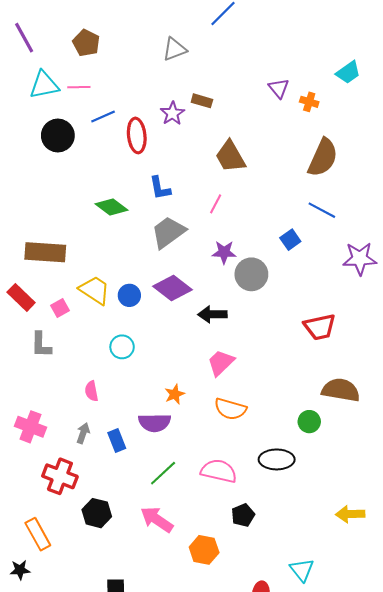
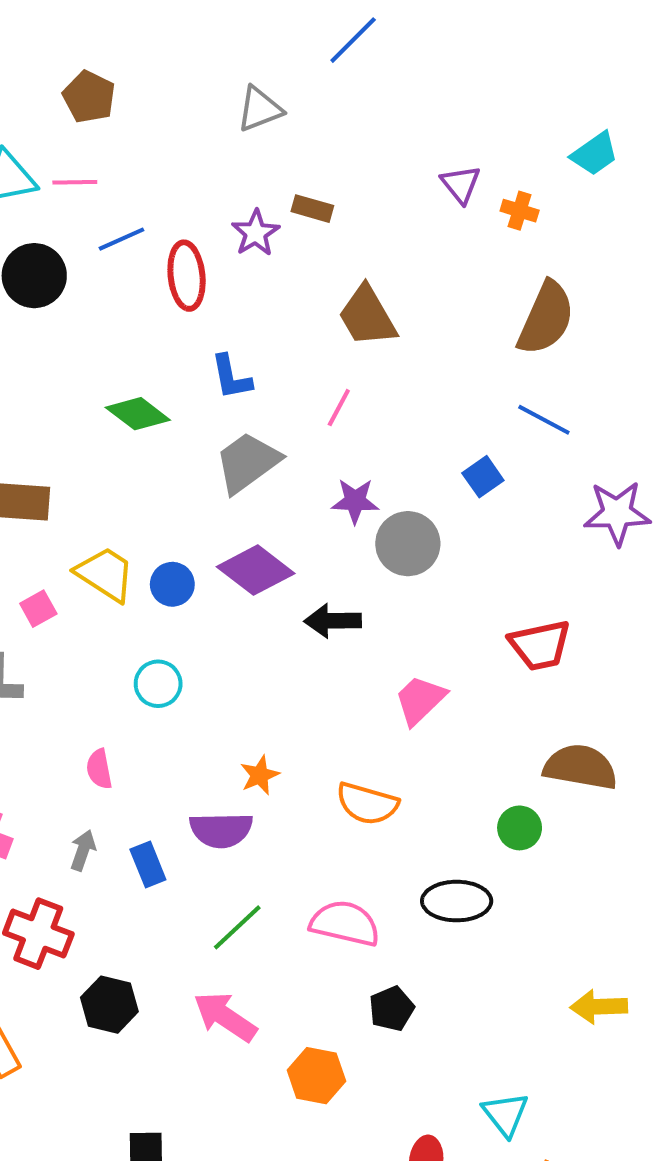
pink trapezoid: (221, 363) -> (420, 700), moved

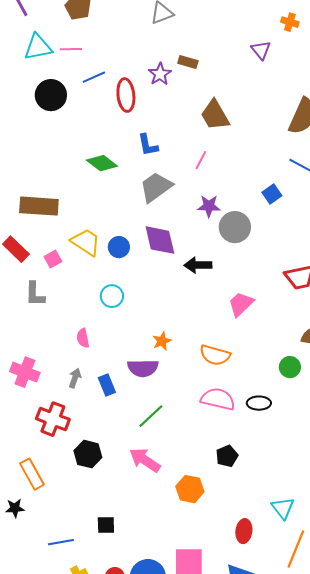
orange cross: (520, 211) -> (290, 22), moved
purple diamond: (256, 570) -> (160, 240), turned 39
black ellipse: (457, 901) -> (259, 403), size x0.7
pink semicircle: (345, 923) -> (218, 399), moved

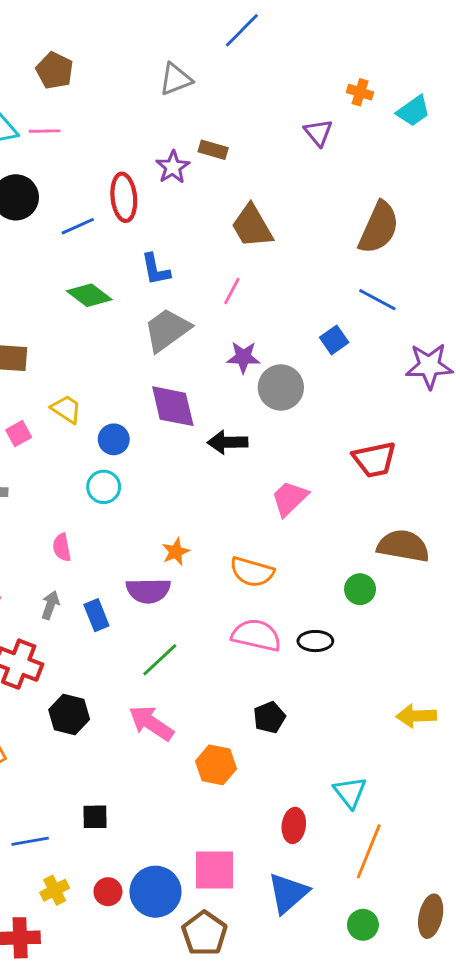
blue line: (94, 77) -> (78, 226), moved
yellow trapezoid: (86, 242) -> (66, 409), size x0.7
blue circle: (119, 247) -> (114, 439), moved

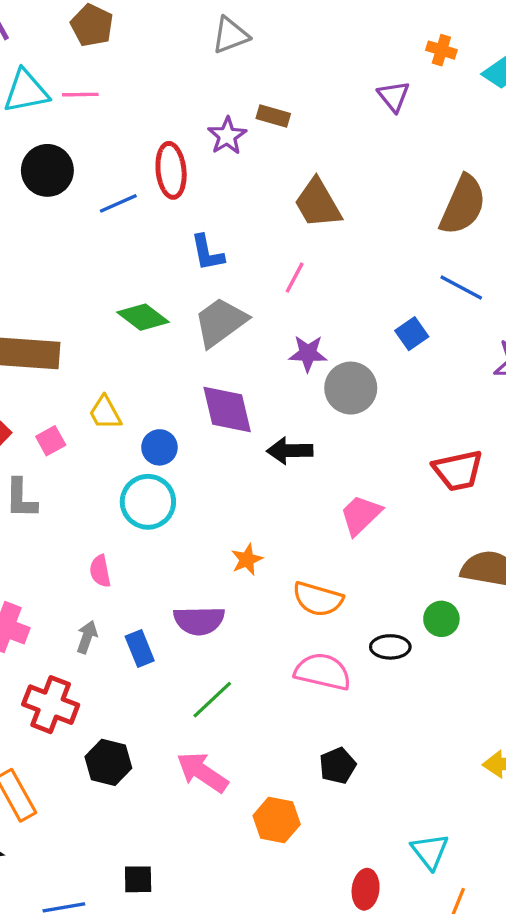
green diamond: (89, 295) -> (143, 317), moved
yellow trapezoid: (66, 409) -> (105, 413), turned -152
cyan circle: (104, 487) -> (148, 502), size x1.4
orange star: (176, 552) -> (247, 559), moved
black ellipse: (315, 641) -> (390, 647), moved

